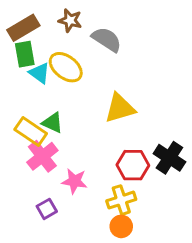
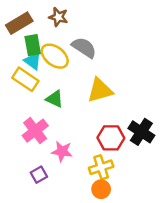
gray semicircle: (107, 39) -> (84, 48), moved
green rectangle: (25, 54) -> (33, 45), moved
green triangle: (53, 123) -> (55, 99), moved
yellow rectangle: (31, 131) -> (25, 79), moved

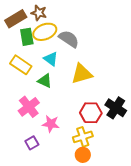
brown star: (58, 17) -> (39, 13), moved
yellow ellipse: (55, 56) -> (45, 32), moved, turned -60
cyan triangle: (33, 61) -> (51, 59), moved

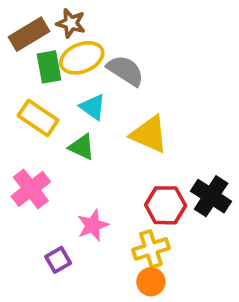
yellow triangle: (82, 74) -> (149, 134), turned 40
pink cross: (29, 107) -> (31, 189), moved
pink star: (51, 124) -> (93, 225), turned -30

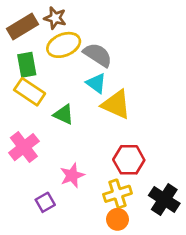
green rectangle: (49, 67) -> (27, 65), moved
cyan triangle: (93, 107) -> (96, 83), moved
black cross: (211, 196) -> (164, 199), moved

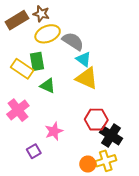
green rectangle: (27, 65) -> (37, 61), moved
cyan triangle: (96, 83) -> (84, 59), moved
yellow cross: (118, 194) -> (106, 161), moved
black cross: (164, 199) -> (111, 135), moved

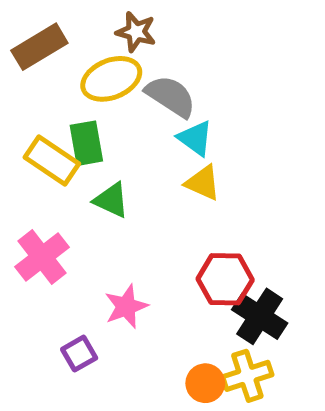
brown star: (41, 14) -> (136, 32), moved
yellow triangle: (87, 78) -> (203, 183), size x0.7

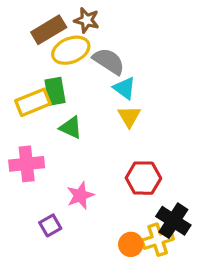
brown rectangle: (39, 47) -> (49, 30), moved
yellow rectangle: (52, 161) -> (33, 102), turned -56
yellow triangle: (203, 183) -> (129, 117), turned 35
pink cross: (42, 257) -> (27, 164), turned 32
black cross: (260, 316) -> (173, 221), moved

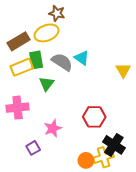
brown rectangle: (49, 30) -> (19, 41), moved
gray semicircle: (109, 61) -> (62, 62), moved
yellow triangle: (129, 117) -> (123, 70), moved
green triangle: (71, 128) -> (47, 84), turned 42

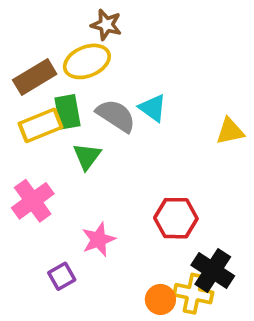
yellow triangle: (123, 70) -> (230, 131), turned 49
pink cross: (18, 108) -> (33, 201), turned -30
yellow cross: (104, 157) -> (193, 294), turned 30

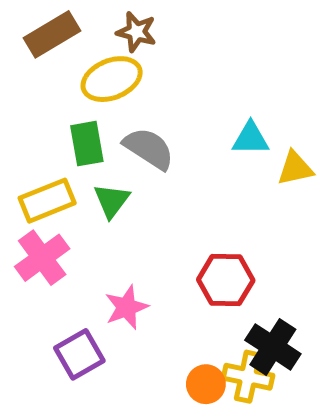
brown rectangle: (35, 77) -> (52, 34), moved
cyan triangle: (153, 108) -> (251, 139), moved, turned -36
yellow rectangle: (40, 125) -> (47, 201), moved
purple square: (62, 276) -> (79, 354), size x1.4

